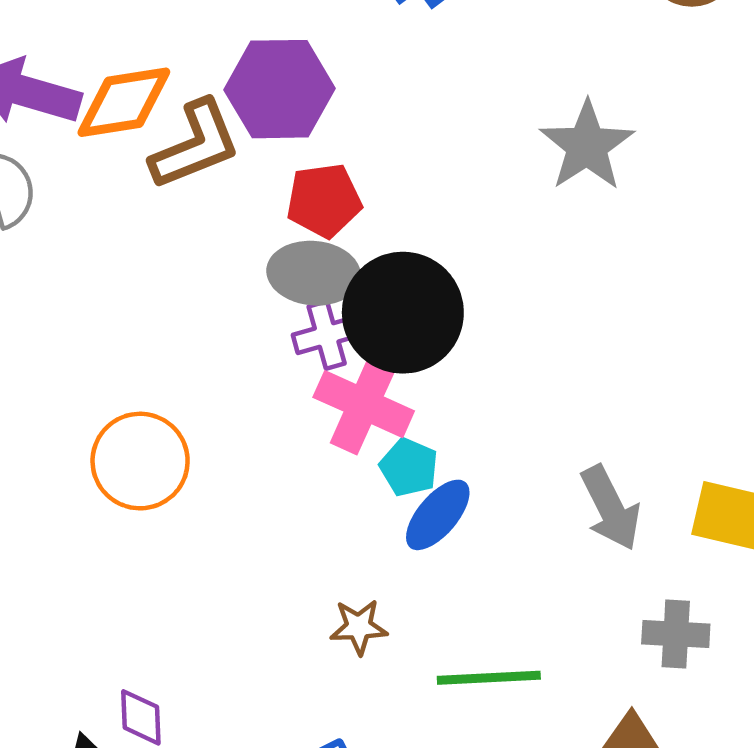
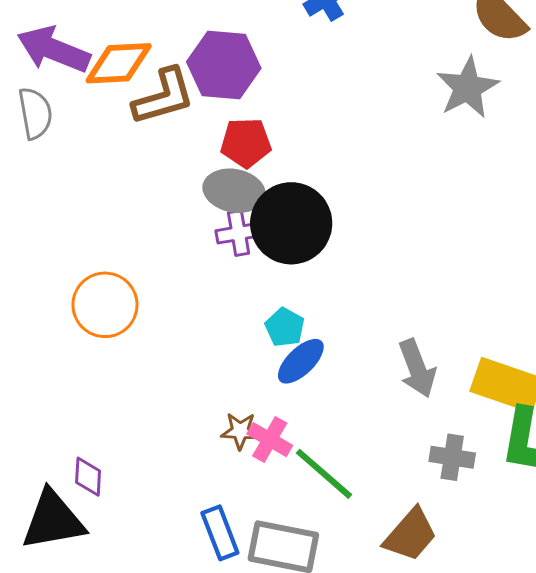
gray star: (587, 146) -> (467, 88), moved
pink cross: (364, 404) -> (270, 440), moved, size x0.7
green line: (489, 678) -> (324, 474), turned 38

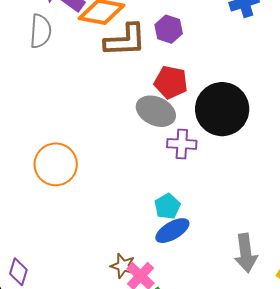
purple hexagon: (224, 65) -> (169, 29), size x0.6
black circle: (291, 223) -> (222, 109), moved
purple cross: (239, 233) -> (182, 144), moved

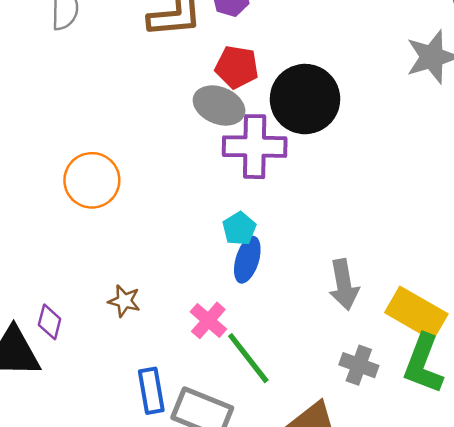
purple cross: (182, 144) -> (255, 147), size x1.6
blue ellipse: (172, 231) -> (247, 260), turned -40
brown star: (123, 266) -> (124, 301), moved

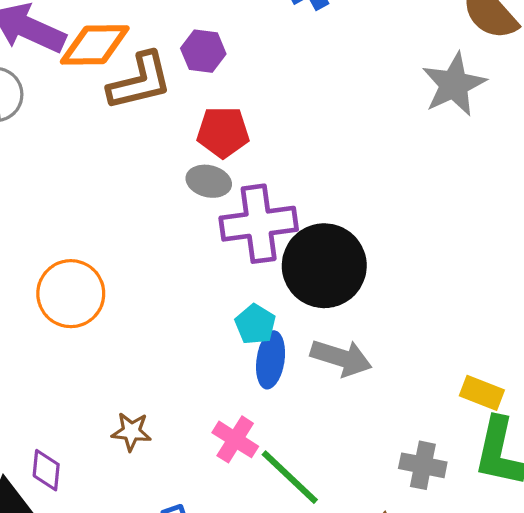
black circle: (305, 99) -> (324, 266), moved
gray ellipse: (219, 105) -> (209, 181), size x0.7
gray arrow: (344, 285) -> (341, 358), moved, turned -54
yellow rectangle: (416, 313) -> (482, 393), size x0.6

